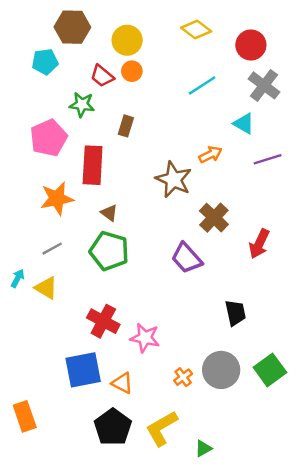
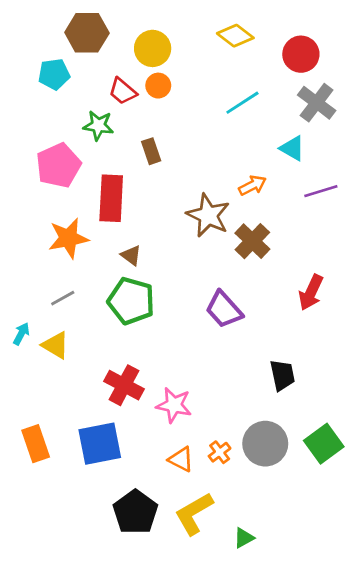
brown rectangle: (126, 126) -> (151, 151), turned -36
brown cross: (214, 218) -> (252, 241), moved
orange triangle: (122, 383) -> (181, 459), moved
orange rectangle: (25, 416) -> (36, 444), moved

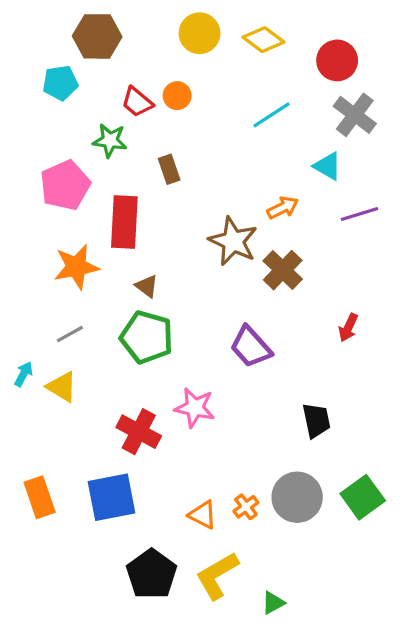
yellow circle: (153, 48) -> (200, 33), moved
red arrow: (311, 292) -> (348, 328), size x0.7
pink star: (174, 405) -> (195, 408), moved

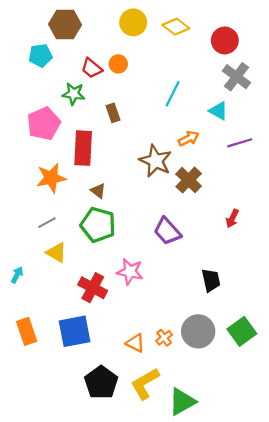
cyan line: (272, 115) -> (173, 94), moved, turned -30
cyan arrow: (24, 374) -> (17, 275), moved
yellow triangle: (62, 387) -> (56, 252), moved
green triangle: (273, 603) -> (182, 402), size x1.8

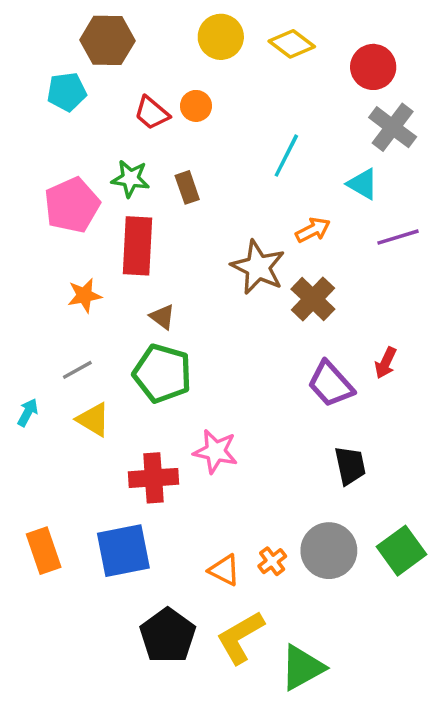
green star: (74, 94) -> (130, 179), moved
orange star: (51, 178) -> (84, 295), size x0.7
purple trapezoid: (167, 231) -> (331, 384), moved
cyan arrow: (17, 275) -> (28, 412), moved
red cross: (93, 288) -> (153, 478), turned -32

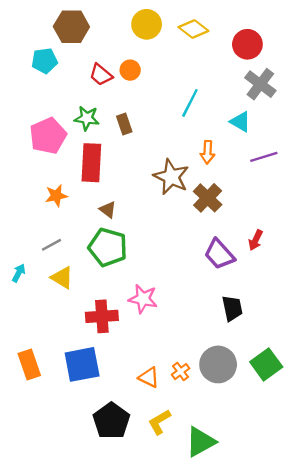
orange arrow: (313, 230) -> (208, 152), turned 120
yellow L-shape: (240, 637) -> (159, 422), size x0.7

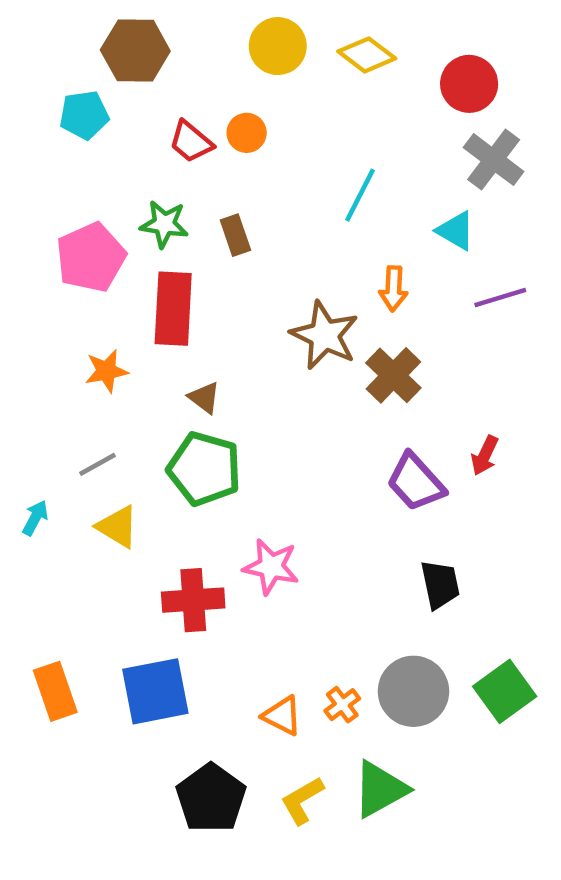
green triangle: (201, 442) -> (380, 789), moved

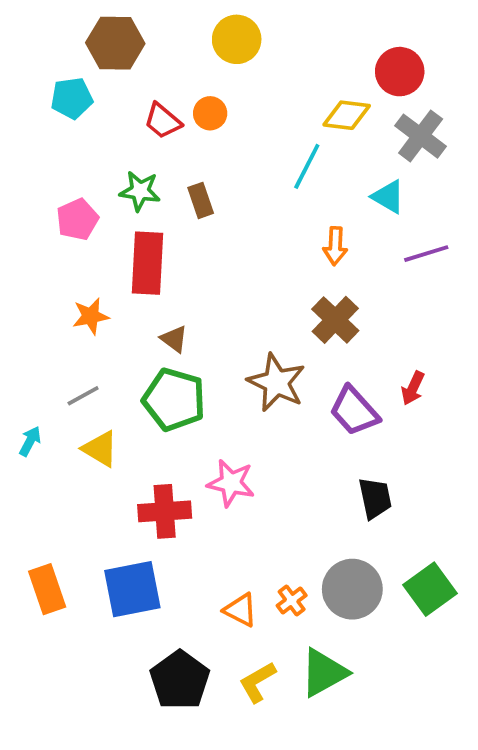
yellow diamond: (367, 55) -> (347, 115), moved, turned -30
pink pentagon: (91, 257) -> (77, 219), size x0.7
brown star: (324, 335) -> (276, 382), moved

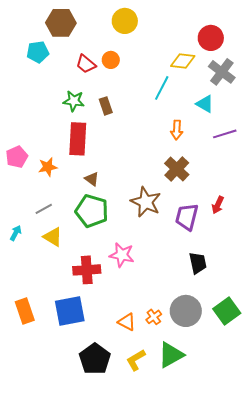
pink pentagon: (77, 219) -> (17, 157), moved
purple trapezoid: (354, 411) -> (187, 217), turned 56

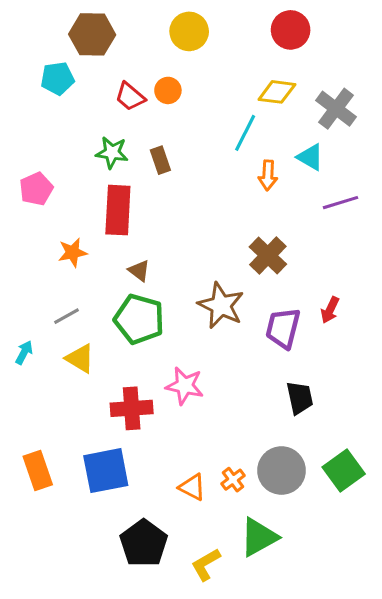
red circle: (211, 38) -> (291, 30), moved
orange arrow: (177, 130) -> (268, 175), moved
pink pentagon: (17, 157) -> (36, 189), moved
yellow L-shape: (136, 360) -> (206, 564), moved

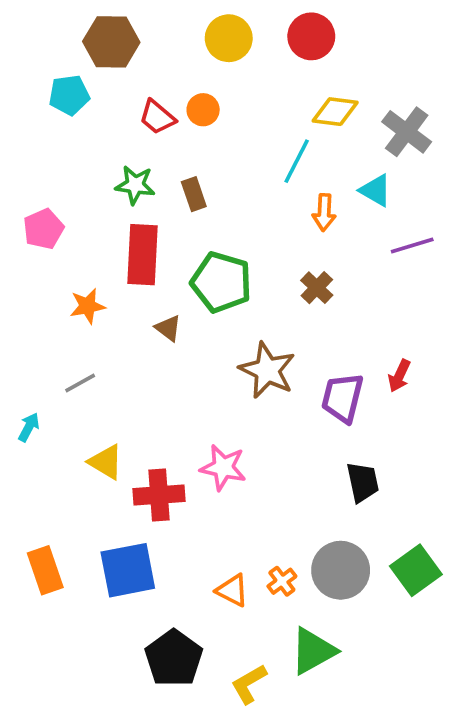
red circle: (291, 30) -> (311, 36), moved
brown cross: (268, 256) -> (317, 288), moved, size x0.7
green pentagon: (139, 319) -> (221, 282), moved
yellow triangle: (80, 358) -> (106, 462), moved

